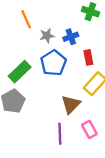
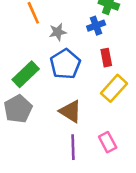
blue cross: (71, 37) -> (96, 26), moved
brown triangle: (71, 104) -> (70, 111), moved, turned -42

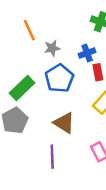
blue cross: (96, 26) -> (87, 53), moved
purple line: (73, 147) -> (52, 157), moved

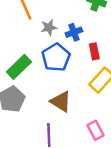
blue cross: (87, 53) -> (74, 32), moved

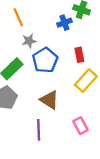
gray star: (49, 27) -> (29, 41), moved
blue cross: (74, 32) -> (64, 23), moved

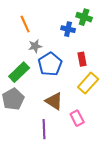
blue cross: (64, 23) -> (68, 29), turned 32
pink rectangle: (81, 126) -> (77, 118), moved

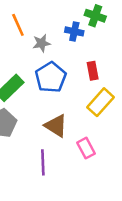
gray star: (35, 46) -> (42, 43), moved

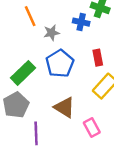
purple line: (43, 162) -> (36, 133), moved

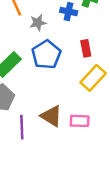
brown triangle: (65, 107) -> (51, 116), moved
pink rectangle: (92, 128) -> (80, 121), turned -60

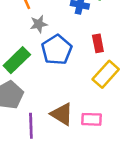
gray star: (38, 23) -> (39, 24), moved

